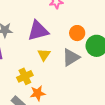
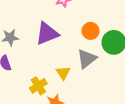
yellow triangle: (44, 55) -> (63, 73), moved

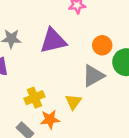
yellow triangle: (63, 73) -> (73, 102), moved

